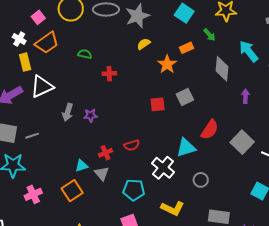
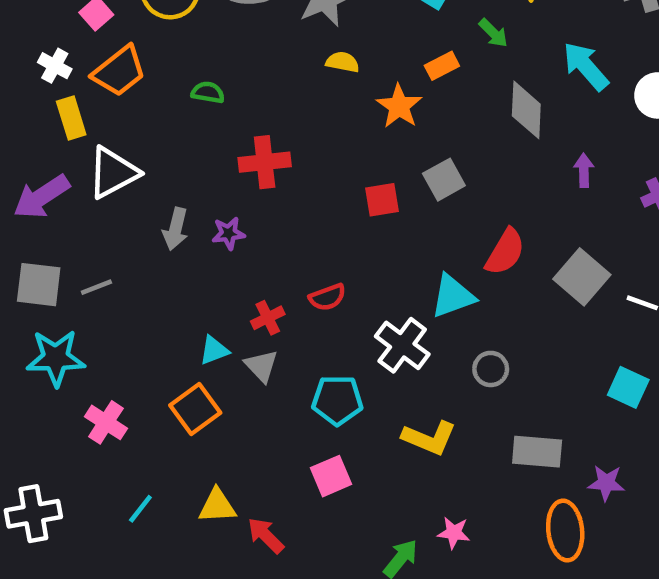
yellow semicircle: (144, 44) -> (343, 62), turned 48
red cross: (109, 74) -> (265, 162), moved, size x1.5
pink cross: (33, 194) -> (106, 422), turned -30

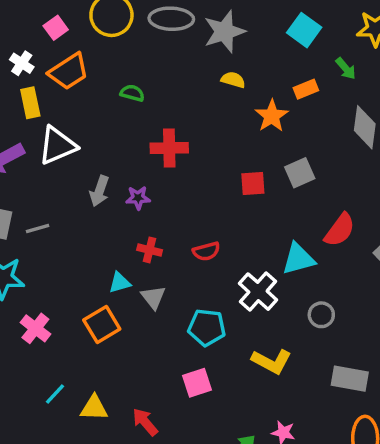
red cross: (268, 318) -> (150, 250), moved, turned 35
yellow triangle: (217, 506) -> (94, 408), moved

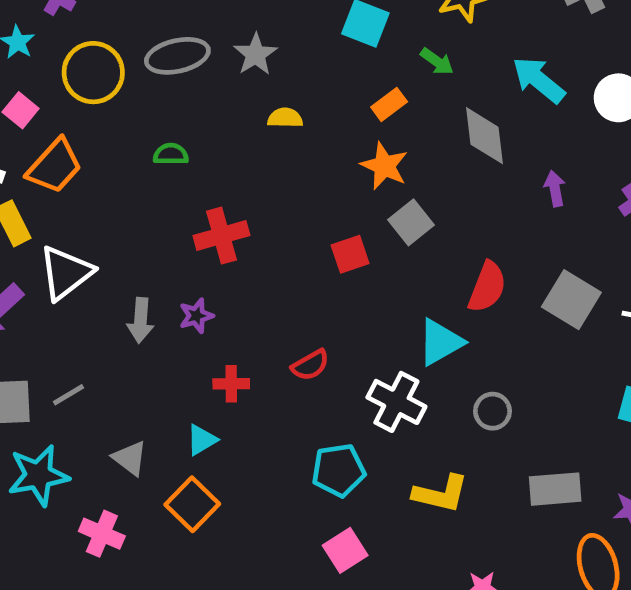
gray star: (224, 32) -> (255, 54), size x0.7
green semicircle: (132, 93) -> (171, 154), moved
orange star: (272, 116) -> (384, 166), moved
gray triangle: (153, 297) -> (130, 458), moved

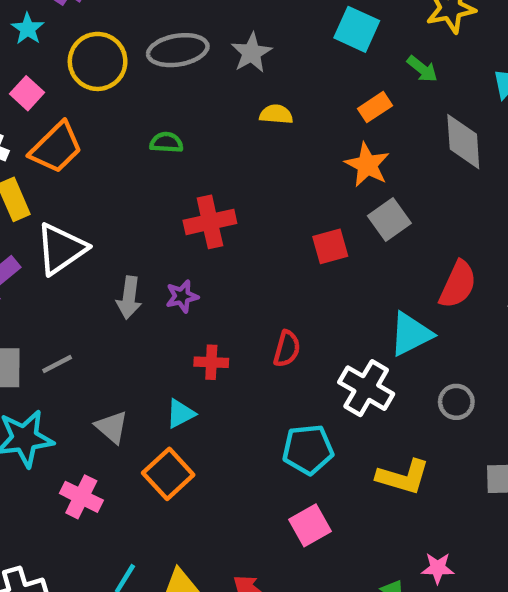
red semicircle: (310, 365) -> (287, 349), turned -48

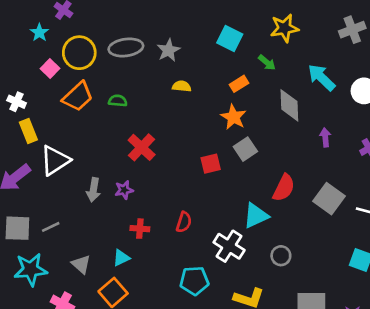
pink square: (27, 93) -> (50, 69), moved
orange trapezoid: (56, 148) -> (78, 97), moved
red cross: (210, 222) -> (142, 147), turned -36

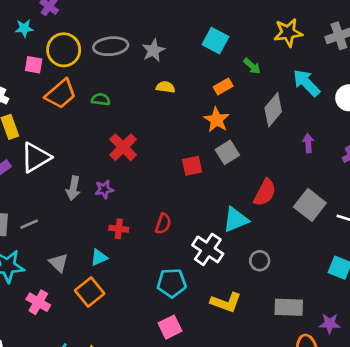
yellow star: (284, 28) -> (288, 33), moved
cyan star: (39, 33) -> (24, 28), turned 30
pink square: (50, 69) -> (34, 65), turned -36
gray diamond: (289, 105) -> (273, 110), turned 40

